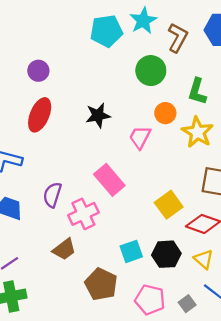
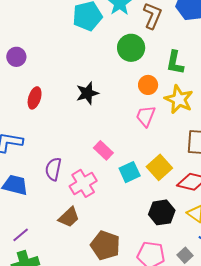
purple circle: (38, 71) -> (16, 57), moved
red ellipse: (40, 115) -> (35, 98), size x0.7
pink trapezoid: (140, 137) -> (146, 116), moved
pink rectangle: (109, 180) -> (103, 150), size x0.7
cyan square: (131, 251) -> (130, 172), moved

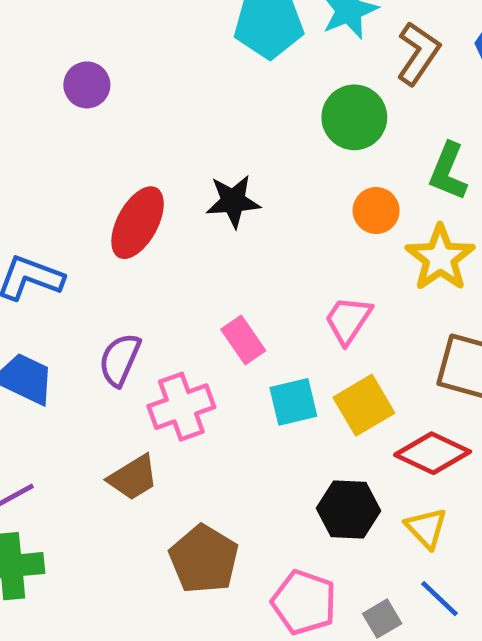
red ellipse: (35, 98) -> (138, 223), moved, size x1.4
pink trapezoid: (146, 116) -> (348, 320), moved

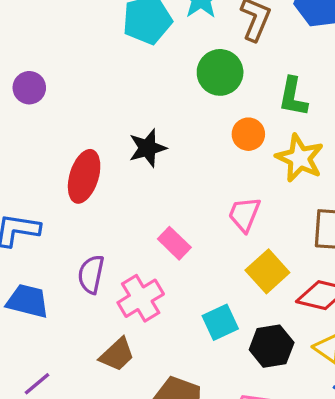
cyan square: (293, 402) -> (220, 322), moved

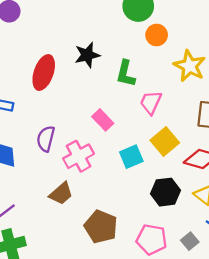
green L-shape: (293, 97) -> (126, 74), moved
orange circle: (248, 134) -> (157, 35), moved
cyan square: (220, 322) -> (131, 157), moved

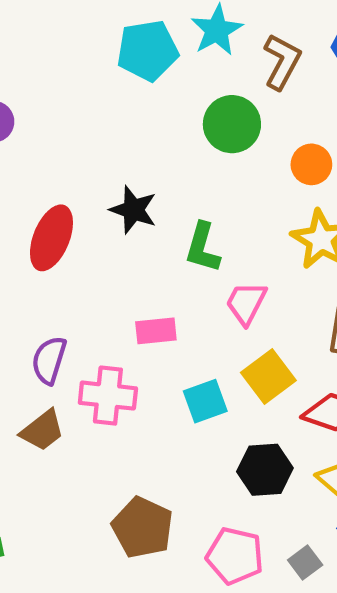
orange circle: (157, 35) -> (311, 164), moved
black star: (87, 55) -> (133, 210), turned 30
pink rectangle: (103, 120) -> (156, 331), turned -55
pink cross: (79, 156) -> (108, 396), turned 32
brown trapezoid: (61, 194) -> (42, 430), moved

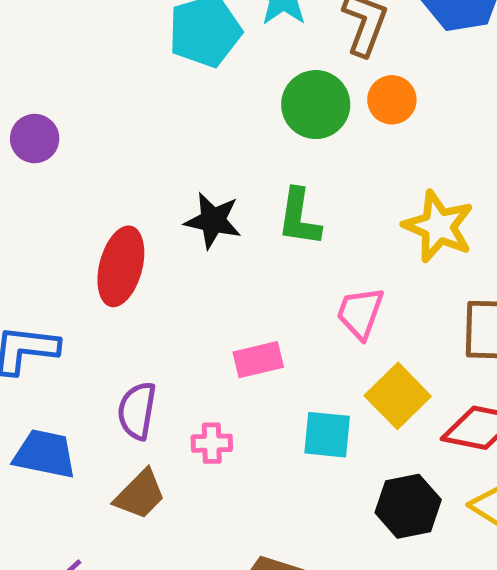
orange circle: (311, 164) -> (392, 100), moved
green L-shape: (203, 248) -> (299, 217), moved
pink cross: (108, 396) -> (212, 443), size x0.6
cyan square: (205, 401) -> (327, 435), turned 33

